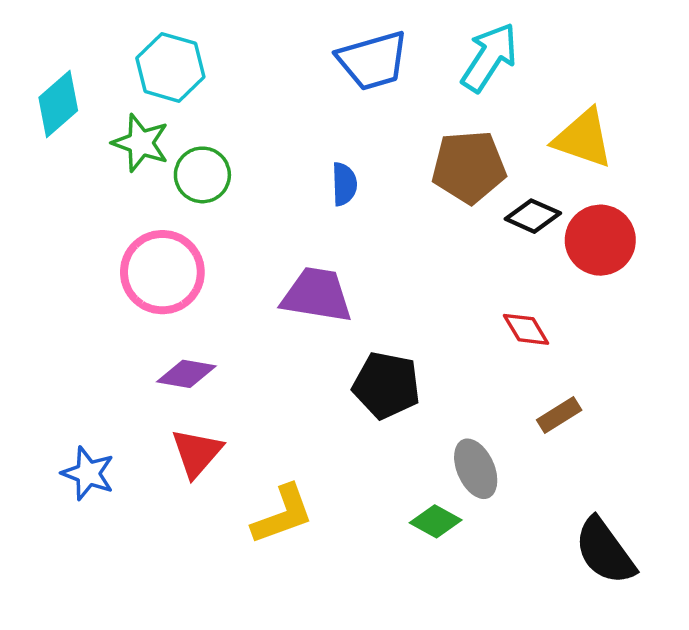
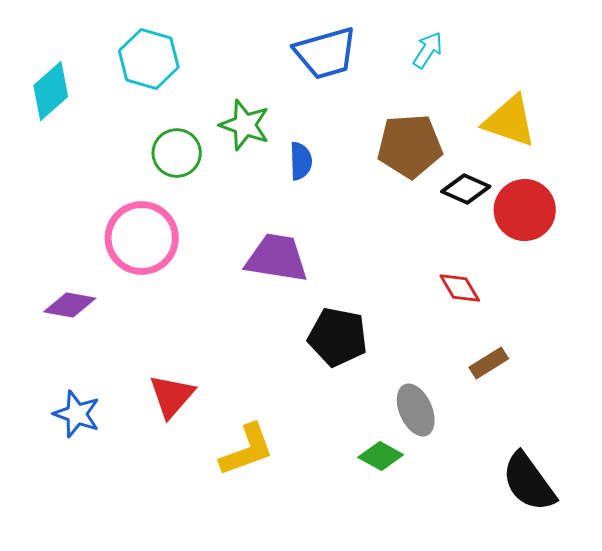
cyan arrow: (489, 57) -> (428, 50), size x0.6
green star: (141, 143) -> (245, 125), moved
purple diamond: (186, 374) -> (70, 305), moved

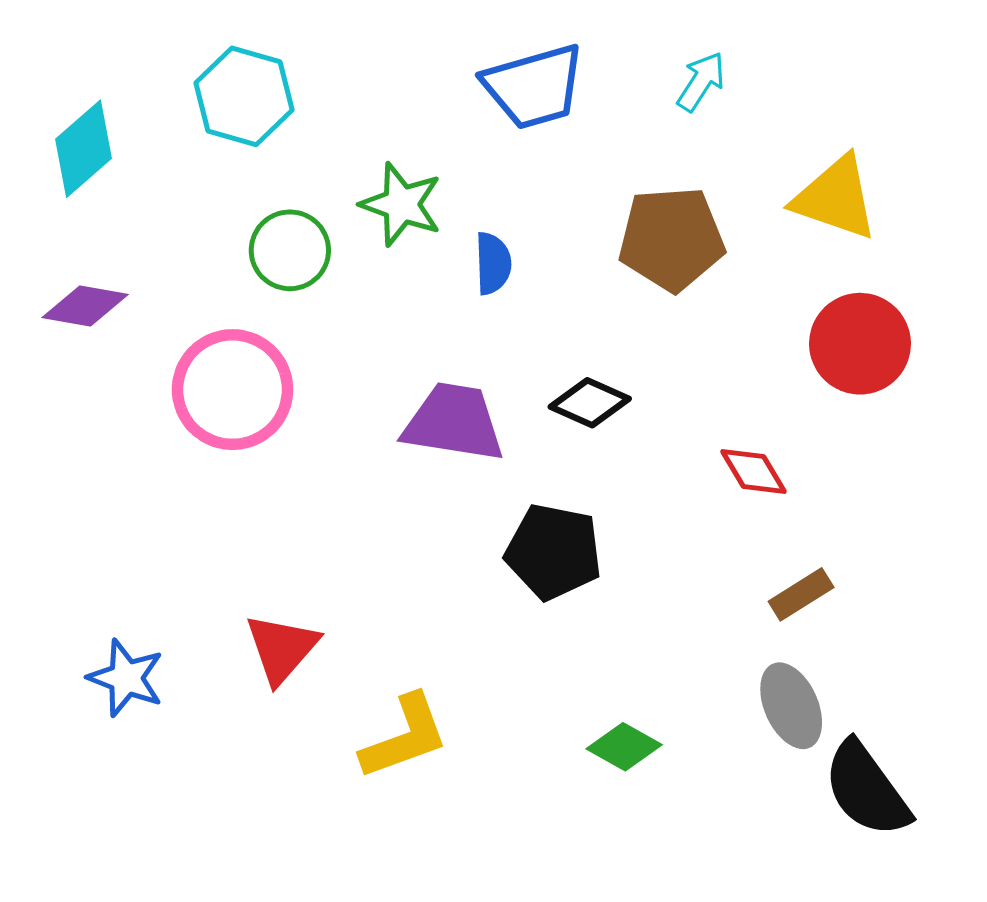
black diamond: (466, 189) -> (590, 403), moved
purple diamond: (70, 305) -> (85, 306), moved
gray ellipse: (416, 410) -> (791, 706), moved

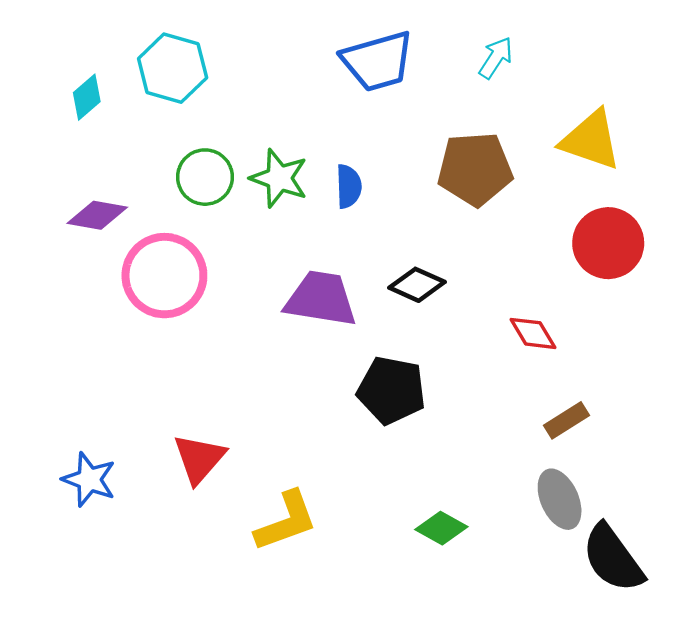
cyan diamond: (83, 149) -> (87, 97), moved, size x0.7
green star: (401, 204) -> (279, 178), moved
purple diamond: (85, 306) -> (97, 215), moved

